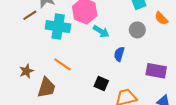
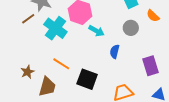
cyan cross: (58, 27) -> (55, 28), turned 30
purple rectangle: (156, 71) -> (150, 66), turned 66
black square: (101, 83) -> (87, 79), moved, size x1.5

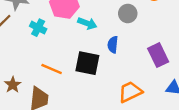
cyan cross: (55, 28) -> (38, 28), size x0.6
black square: (87, 79) -> (87, 63), moved

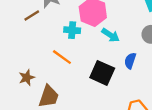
cyan cross: (38, 28) -> (72, 30), moved, turned -35
orange line: (52, 69) -> (62, 57), moved

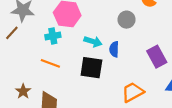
cyan arrow: (111, 35) -> (93, 41), moved

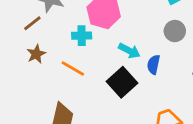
black square: (91, 68) -> (122, 82), turned 30
brown star: (23, 91) -> (36, 54), moved

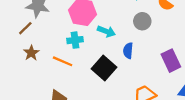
cyan cross: (82, 36) -> (75, 40), moved
cyan arrow: (129, 51) -> (106, 31), moved

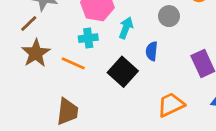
cyan arrow: (106, 31) -> (126, 28), turned -90
brown star: (31, 53) -> (36, 53), size x1.5

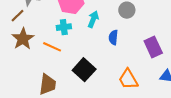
black square: (123, 72) -> (84, 70), moved
orange trapezoid: (171, 105) -> (128, 79), turned -95

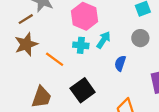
cyan cross: (64, 27) -> (81, 45), moved

